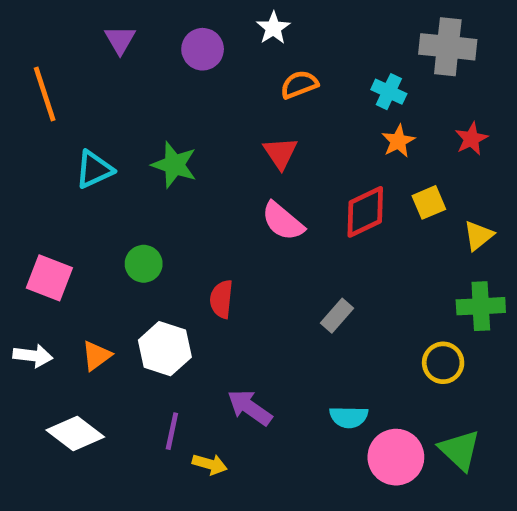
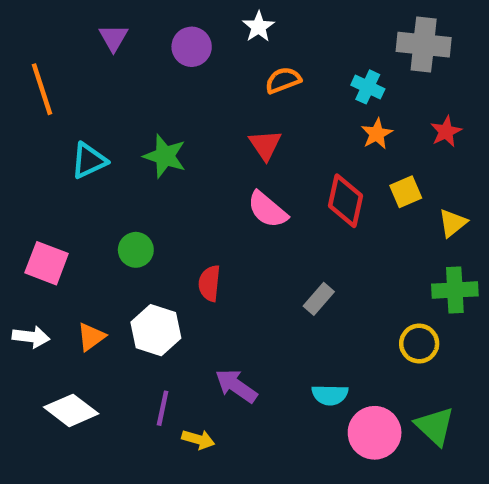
red diamond: (365, 212) -> (346, 201), turned -52

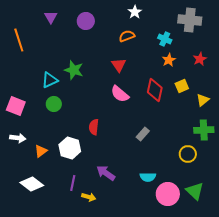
white star: (259, 27) -> (135, 12), moved
cyan triangle: (89, 161) -> (50, 80), moved
green circle: (136, 250) -> (54, 104), moved
pink square: (47, 263) -> (16, 106), moved
white arrow: (31, 337) -> (18, 138), moved

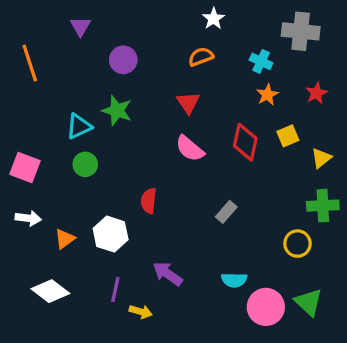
purple circle: (86, 21) -> (123, 60), moved

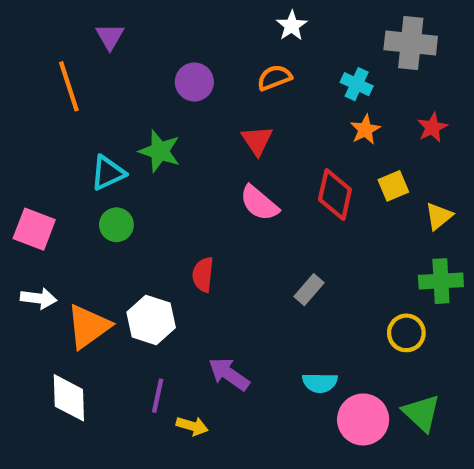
purple circle: (123, 60) -> (194, 82), moved
orange line: (30, 63) -> (69, 86), moved
orange triangle: (65, 239) -> (88, 326), size x1.6
white diamond: (50, 291) -> (69, 398), turned 51

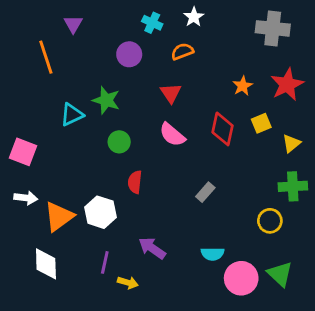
cyan cross: (357, 84) -> (152, 23), moved
red star: (432, 127) -> (287, 84), size x1.6
green circle: (116, 225) -> (119, 142), moved

